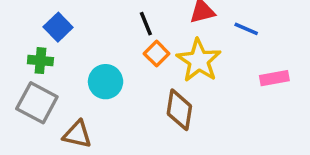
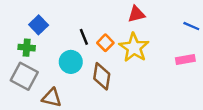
black line: (146, 24) -> (84, 37), moved
blue line: (246, 29) -> (191, 26), moved
brown diamond: (179, 110) -> (102, 76), moved

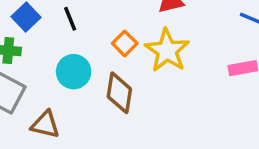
black line: (84, 37) -> (70, 19), moved

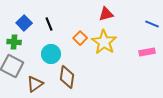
brown diamond: (119, 93) -> (67, 77), moved
brown triangle: (45, 125) -> (35, 84), turned -48

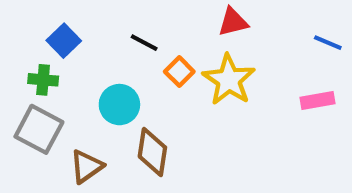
black line: (49, 24) -> (144, 43), moved, turned -40

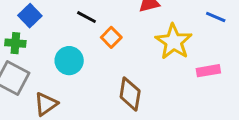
yellow star: (229, 80) -> (174, 42), moved
pink rectangle: (318, 100) -> (208, 71), moved
brown diamond: (152, 152) -> (130, 94), moved

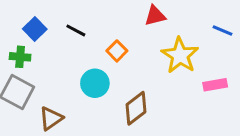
black line: (86, 17) -> (76, 30), moved
cyan circle: (69, 61) -> (95, 83), moved
brown diamond: (130, 94) -> (136, 108), turned 44

